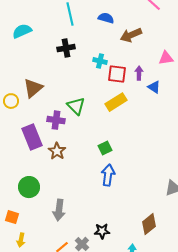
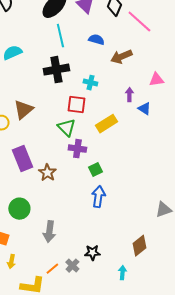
black cross: (66, 48) -> (56, 70), size x1.4
red square: (117, 74) -> (76, 105), moved
purple cross: (56, 120) -> (77, 149), moved

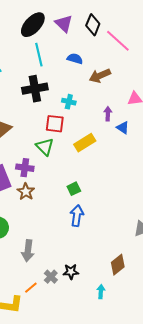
purple cross: (77, 149) -> (25, 168), moved
gray cross: (72, 266) -> (51, 277), moved

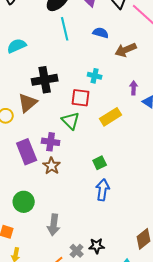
black cross: (35, 89) -> (45, 80), moved

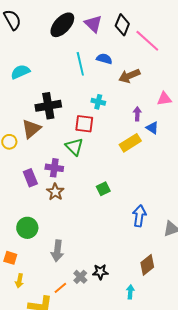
cyan line: (65, 29) -> (80, 64), moved
yellow rectangle: (111, 117) -> (130, 143), moved
purple rectangle: (27, 152) -> (30, 178), size x0.7
blue arrow: (103, 190) -> (139, 216), moved

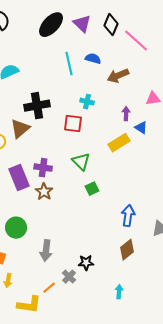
green triangle: (74, 147) -> (81, 162), moved
purple rectangle: (30, 178) -> (19, 178), size x1.4
brown diamond: (147, 265) -> (127, 250), moved
black star: (100, 272) -> (86, 263), moved

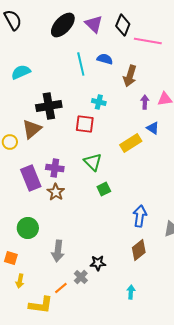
pink line: (136, 41) -> (148, 41), turned -32
brown arrow: (118, 76) -> (130, 76), turned -50
purple arrow: (126, 114) -> (145, 102), moved

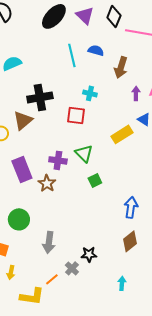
purple cross: (55, 168) -> (58, 160), moved

